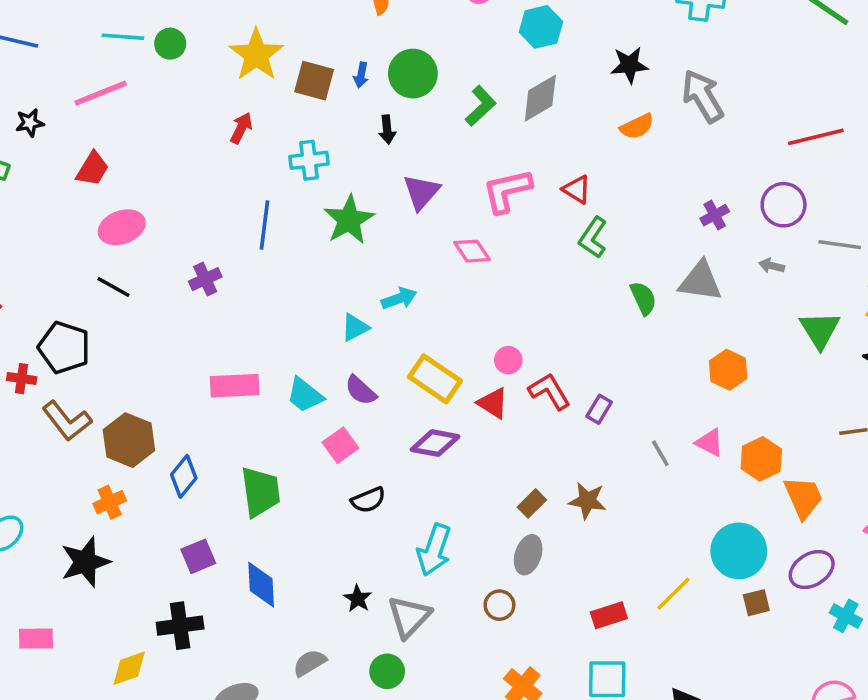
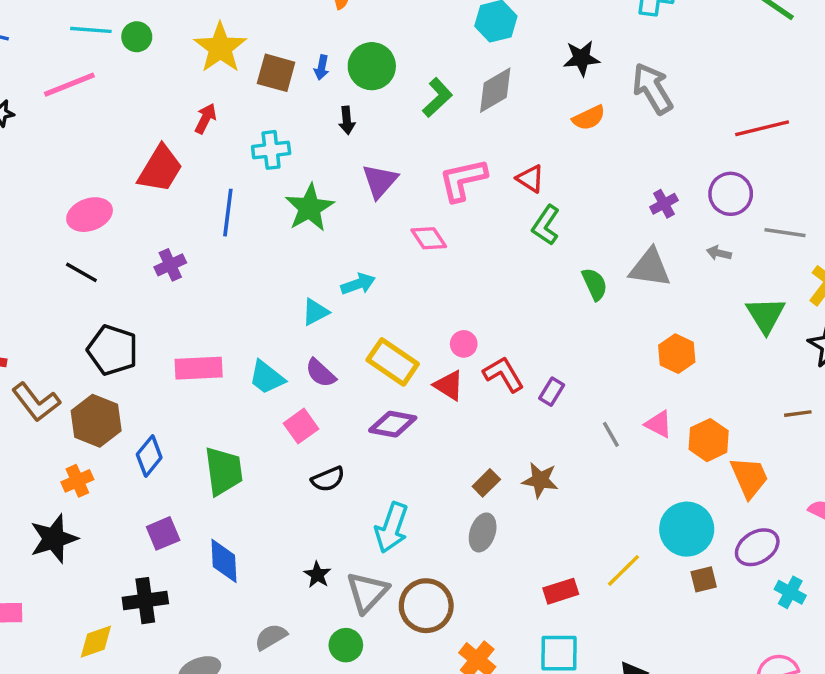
red trapezoid: (92, 169) -> (160, 169), moved, size x1.4
black pentagon: (64, 348) -> (113, 350), moved
brown circle: (499, 605) -> (426, 606), moved, size x1.8

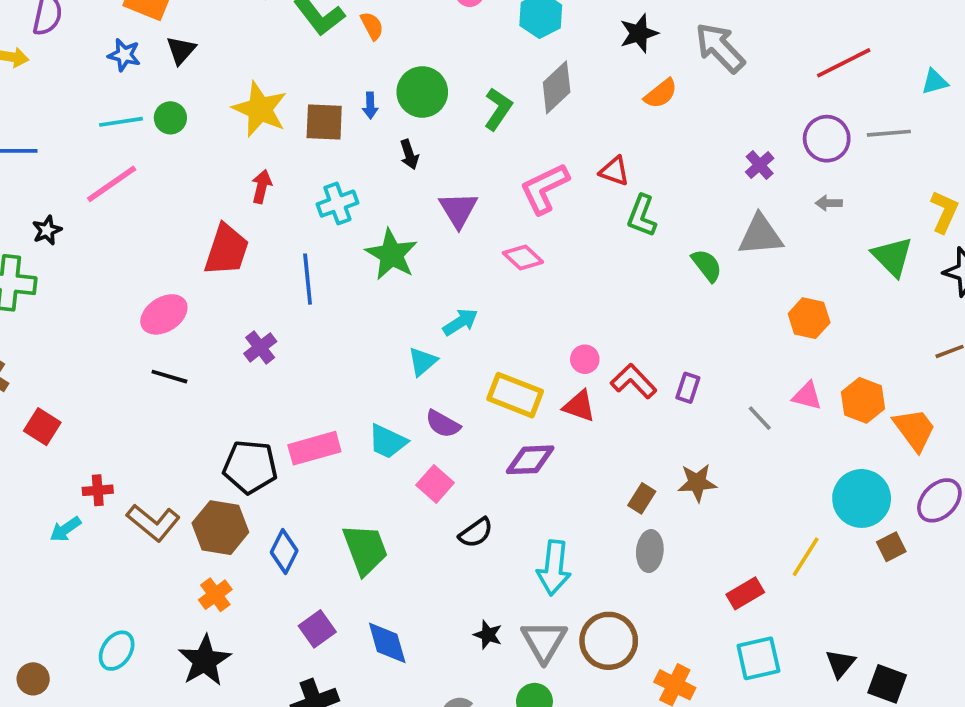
gray line: (785, 233) -> (889, 133), moved
black pentagon: (113, 350) -> (250, 467), moved

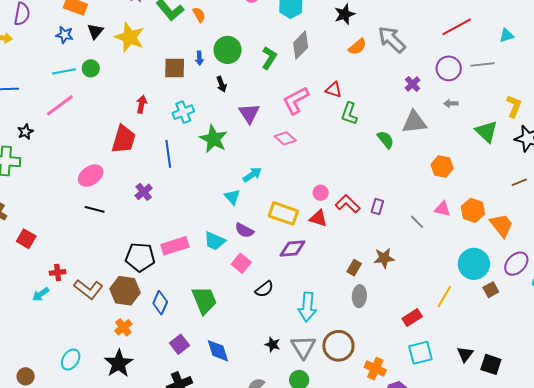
gray arrow: (720, 48) -> (392, 40), moved
yellow star: (260, 109) -> (130, 37), moved
cyan triangle: (423, 362) -> (232, 197), turned -30

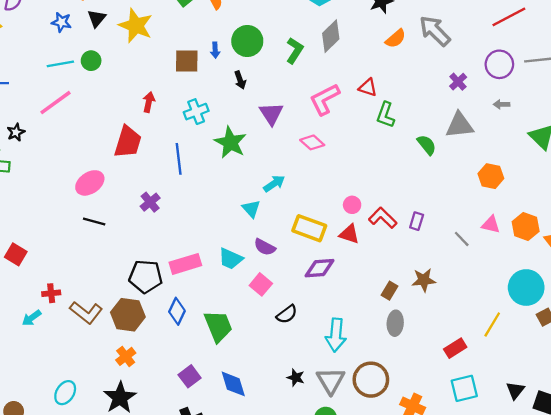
blue diamond: (160, 303) -> (177, 311), moved

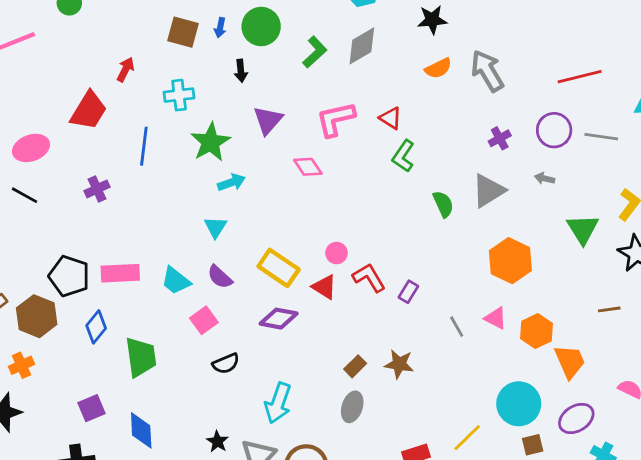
gray triangle: (460, 125) -> (488, 191), turned -40
orange hexagon: (491, 176) -> (510, 261), size x1.4
cyan arrow: (274, 184) -> (231, 182), moved

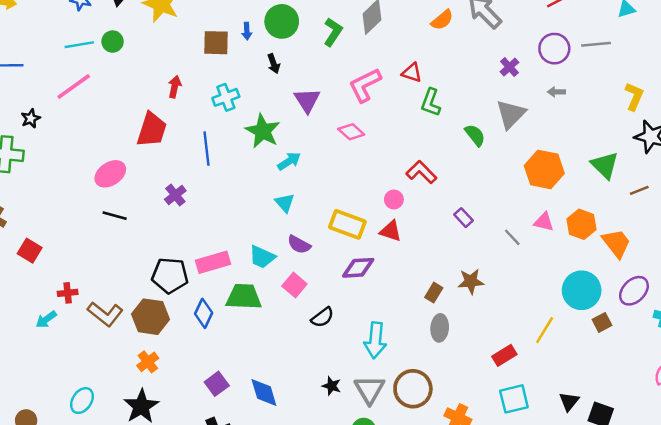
green triangle: (583, 229) -> (605, 165), moved
red L-shape: (369, 278) -> (421, 172), moved
purple rectangle: (408, 292) -> (464, 218), turned -60
green trapezoid: (141, 357) -> (244, 297), moved, turned -66

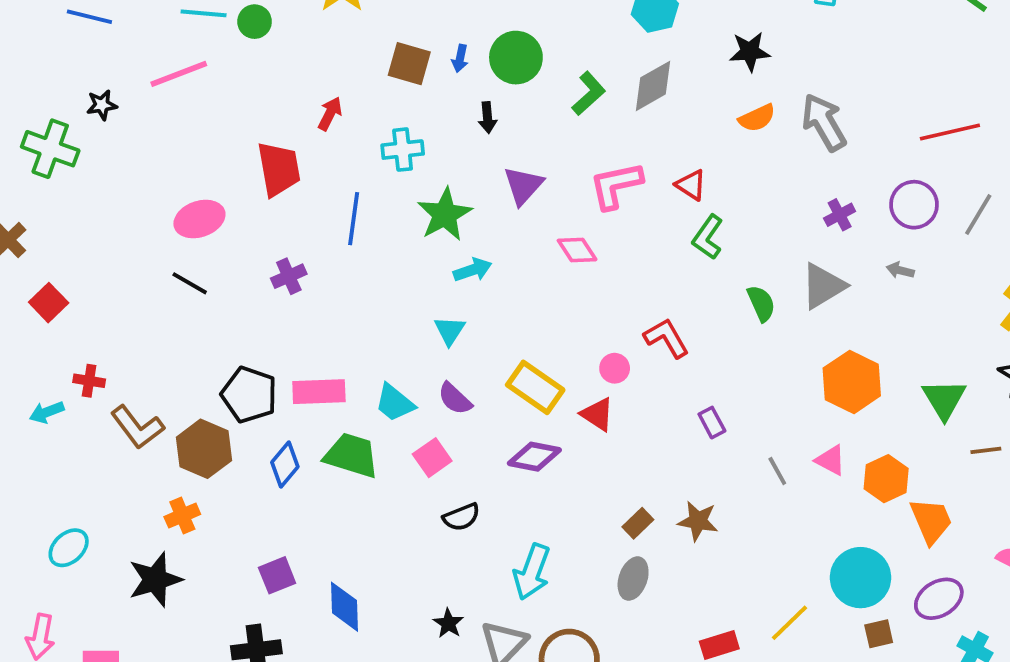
gray line: (596, 44) -> (978, 214), turned -68
red trapezoid: (152, 130) -> (279, 169), turned -42

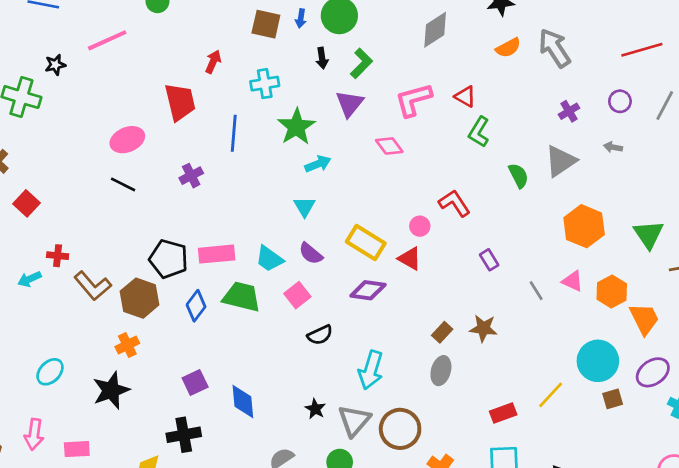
green L-shape: (589, 93) -> (361, 63), moved
purple circle: (914, 205) -> (620, 101), size x0.7

